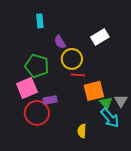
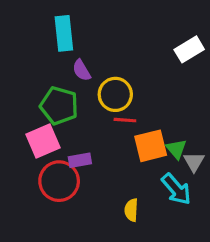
cyan rectangle: (40, 21) -> (64, 33), size x1.5
white rectangle: (100, 37) -> (189, 49), moved
purple semicircle: (60, 42) -> (82, 70), moved
green triangle: (106, 103) -> (176, 149), moved

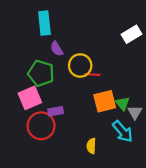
red line: (125, 120) -> (92, 74), moved

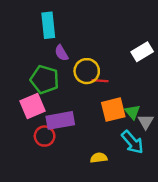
white rectangle: (132, 34) -> (142, 52), moved
purple rectangle: (56, 111) -> (60, 120), size x1.6
red circle: (41, 126) -> (45, 136), size x0.7
yellow semicircle: (91, 146) -> (99, 158), turned 80

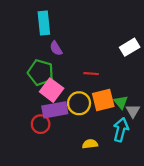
yellow circle: (87, 71) -> (79, 103), moved
pink square: (33, 106) -> (52, 90), moved, turned -30
cyan arrow: (132, 142) -> (121, 130), turned -125

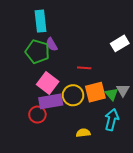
green pentagon: (41, 72) -> (37, 52), moved
gray triangle: (133, 111) -> (123, 90), moved

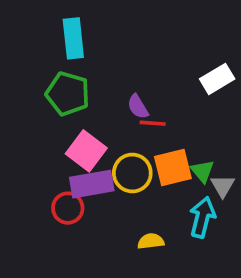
purple semicircle: (52, 44) -> (138, 107), moved
gray triangle: (123, 90) -> (223, 186), moved

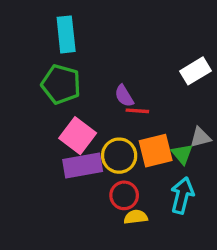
gray triangle: (223, 186) -> (200, 137), moved, turned 45
red circle: (68, 208) -> (124, 195), moved

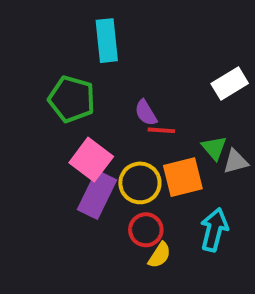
cyan rectangle: (66, 34) -> (107, 41), moved
green triangle: (182, 154) -> (214, 148), moved
purple rectangle: (83, 166) -> (97, 195), turned -54
yellow semicircle: (136, 217) -> (159, 255), turned 130

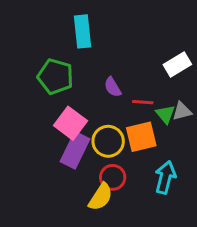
red line: (161, 130) -> (143, 102), moved
gray triangle: (236, 162) -> (182, 111), moved
yellow semicircle: (159, 255) -> (101, 197), moved, size x1.4

